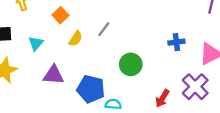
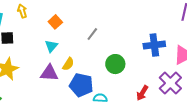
yellow semicircle: (76, 39) -> (68, 64), moved
blue cross: (176, 42) -> (154, 45), size x1.5
cyan triangle: (36, 43) -> (51, 46), moved

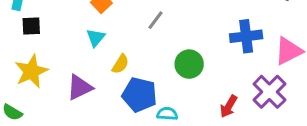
purple triangle: (49, 73) -> (80, 87), moved, turned -30

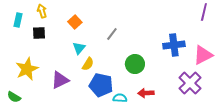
black square: (31, 26) -> (39, 33), moved
cyan triangle: (96, 38) -> (79, 48), moved
red arrow: (229, 106) -> (146, 93), moved, turned 56

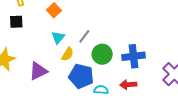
gray line: (112, 34) -> (84, 36), moved
blue cross: (174, 45) -> (134, 56), moved
green circle: (135, 64) -> (102, 54), moved

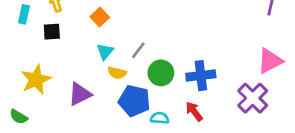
yellow semicircle: (68, 54) -> (117, 73), turned 72
red arrow: (128, 85) -> (194, 111), turned 56

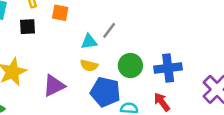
orange square: (100, 17) -> (60, 13), moved, turned -36
gray line: (138, 50) -> (109, 30), moved
cyan triangle: (105, 52) -> (89, 42), moved, turned 42

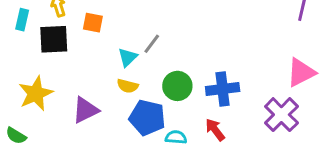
black square: (28, 27) -> (54, 39), size x1.5
cyan triangle: (89, 42) -> (128, 57), turned -36

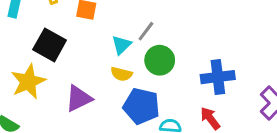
black square: (54, 39) -> (50, 45), moved, turned 32
green circle: (177, 86) -> (160, 60), moved

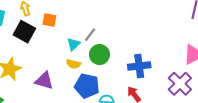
black square: (50, 45) -> (24, 32), moved
purple triangle: (79, 98) -> (44, 81), turned 42

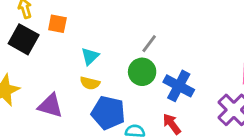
gray line: (90, 35) -> (149, 44), moved
green circle: (100, 55) -> (142, 72), moved
blue cross: (139, 66) -> (179, 86), turned 35

